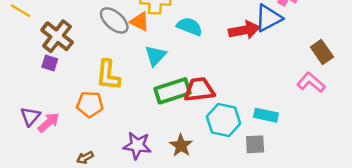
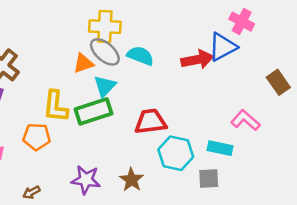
gray ellipse: (114, 20) -> (105, 52), moved
orange triangle: (140, 22) -> (83, 63), moved, turned -45
pink L-shape: (311, 82) -> (245, 120), moved
green rectangle: (172, 91) -> (93, 111), moved

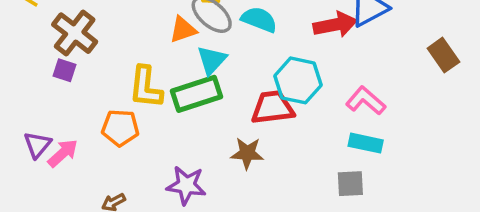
pink L-shape: (245, 120) -> (366, 101), moved
cyan hexagon: (176, 153) -> (298, 80), moved
brown star: (131, 180) -> (247, 153), moved, turned -30

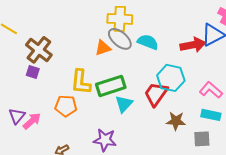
cyan triangle: (212, 60) -> (124, 104), moved
red trapezoid: (273, 108) -> (156, 94), turned -48
brown star: (247, 153) -> (176, 121), moved

